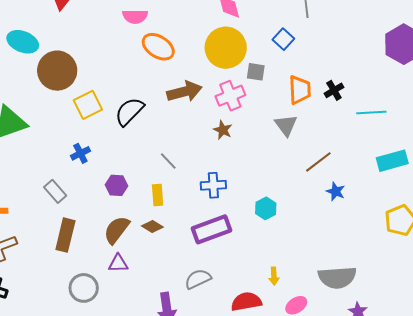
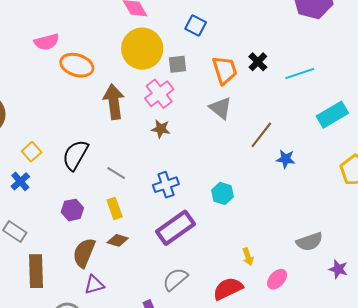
brown arrow: (185, 92) -> (114, 102), turned -68
yellow square: (88, 105) -> (32, 152), moved, size x0.7
black semicircle: (129, 111) -> (75, 155), moved
blue cross: (80, 153) -> (20, 181), moved
gray semicircle: (337, 277) -> (309, 242), size x0.7

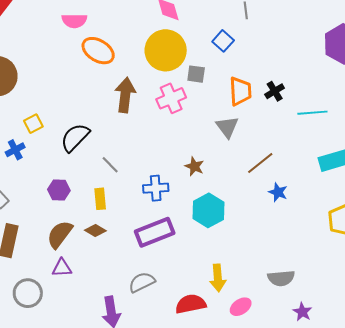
brown star: (161, 129) -> (194, 166), moved
cyan hexagon: (223, 193) -> (208, 210), size x1.5
yellow arrow: (248, 257) -> (218, 278), size x1.5

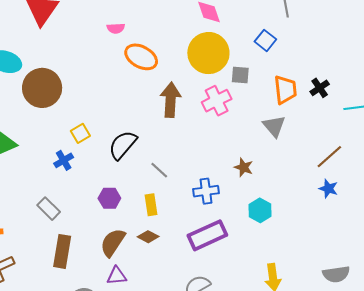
pink semicircle: (74, 21) -> (116, 28), size x0.7
brown line: (260, 163) -> (329, 157), moved
cyan hexagon: (208, 210) -> (260, 210), size x0.7

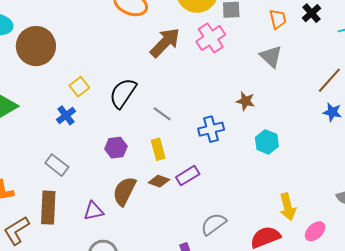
orange trapezoid: (285, 90) -> (278, 19), size x0.7
brown arrow: (171, 100) -> (165, 43), turned 48
purple rectangle: (207, 235) -> (188, 176), moved, size x0.6
brown rectangle: (62, 251) -> (48, 208), moved
purple triangle: (117, 276) -> (94, 211), moved

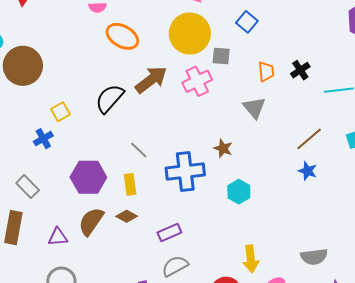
black semicircle: (123, 93) -> (110, 99), moved
blue cross: (211, 129) -> (185, 172), size x1.5
purple hexagon: (116, 148) -> (88, 177), size x1.6
purple rectangle: (188, 176) -> (169, 233), moved

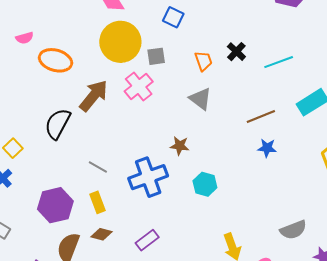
brown line: (309, 139) -> (261, 117), turned 32

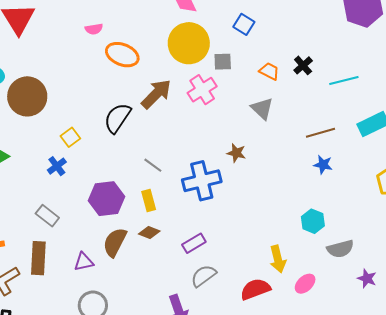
orange trapezoid: (203, 61) -> (269, 71), turned -50
cyan hexagon: (205, 184) -> (313, 221), moved

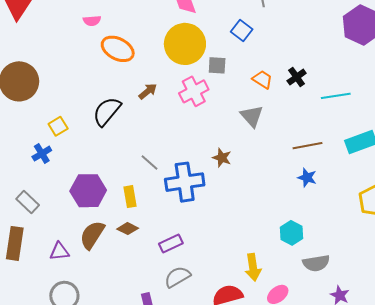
brown arrow: (156, 94) -> (148, 91), size x0.6
gray line: (153, 165) -> (150, 162), moved

